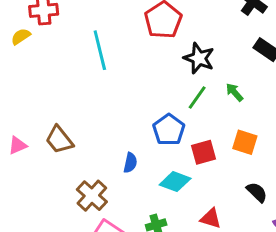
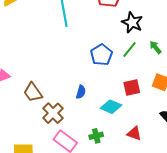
blue pentagon: (169, 130) -> (101, 55), moved
brown trapezoid: (59, 140) -> (33, 92), moved

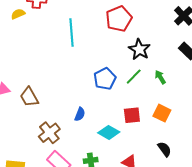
brown trapezoid: (33, 92) -> (29, 97), moved

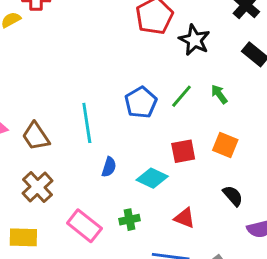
cyan line: (71, 33) -> (87, 123), moved
black star: (139, 49) -> (194, 40), moved
blue semicircle: (80, 114) -> (109, 167), moved
brown cross: (49, 133) -> (38, 187), moved

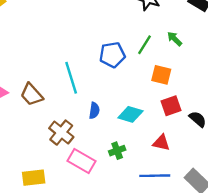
blue pentagon: (141, 102) -> (112, 55), turned 30
orange square: (225, 145) -> (161, 75), moved
red square: (183, 151) -> (171, 106), moved
brown cross: (38, 187) -> (61, 133), moved

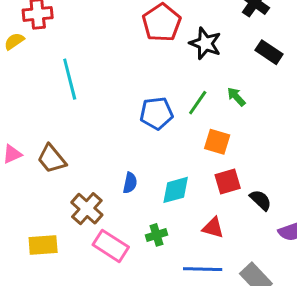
cyan line: (71, 78) -> (70, 79), moved
cyan diamond: (130, 114) -> (176, 190), turned -35
yellow rectangle: (34, 178) -> (43, 245), moved

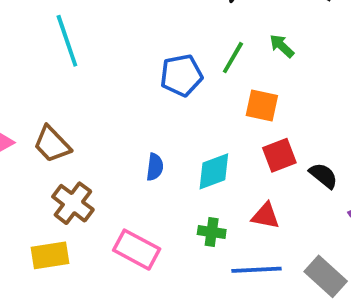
brown cross: (87, 209) -> (73, 203), moved
green cross: (157, 235) -> (212, 232), moved, turned 30

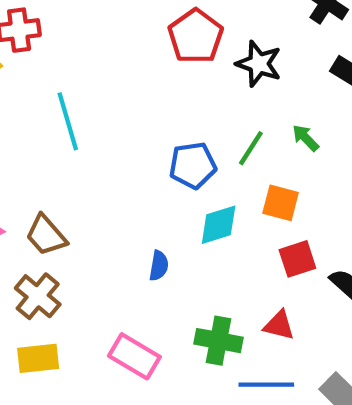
cyan diamond: (214, 171) -> (219, 225), moved
brown cross: (73, 203) -> (38, 296), moved
green cross: (212, 232) -> (218, 341), size x1.5

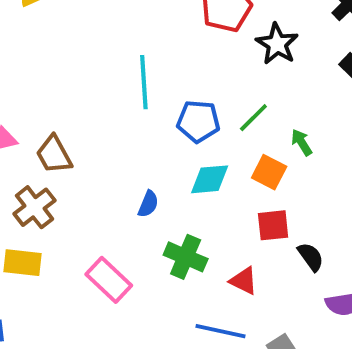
cyan line: (68, 121) -> (144, 82), moved
green arrow: (306, 138) -> (302, 142), moved
green cross: (218, 341) -> (186, 257), moved

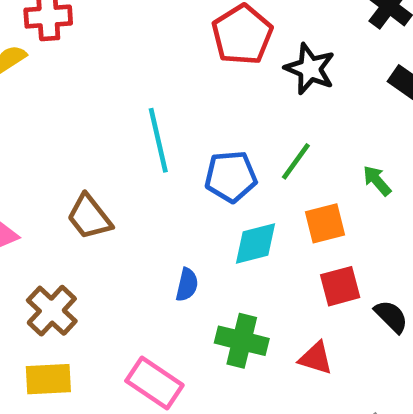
green arrow: (302, 142) -> (377, 181), moved
brown trapezoid: (54, 155) -> (89, 217), moved
orange square: (269, 172) -> (325, 223), turned -32

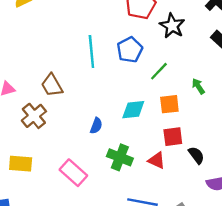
blue pentagon: (231, 177) -> (130, 50), moved, turned -30
brown cross: (52, 311) -> (34, 116), moved
red triangle: (316, 358) -> (157, 160), moved

